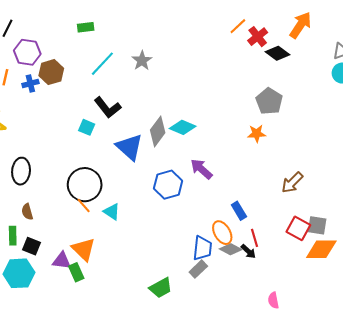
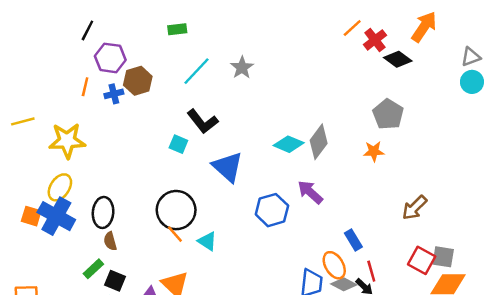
gray diamond: (158, 131) -> (319, 142), moved
black ellipse: (21, 171) -> (103, 212), moved
green rectangle: (13, 236) -> (93, 269), turned 48

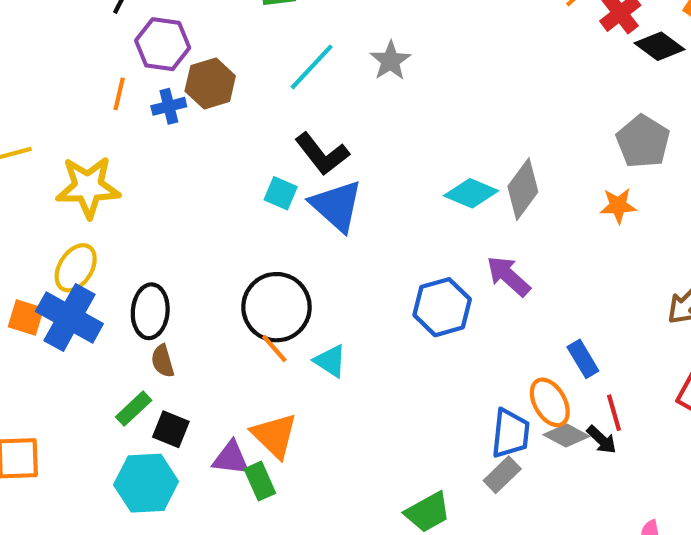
blue triangle: (228, 167) -> (337, 206), moved

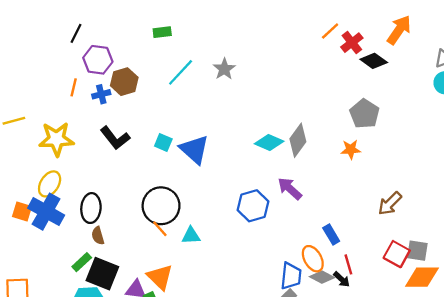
black L-shape: (322, 154) -> (115, 138), moved
cyan triangle: (330, 361) -> (191, 236), turned -36
black square: (171, 429) -> (102, 274), size x1.6

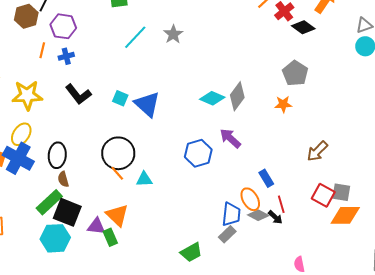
brown hexagon: (124, 82) -> (26, 16), moved
green rectangle: (82, 262) -> (49, 202), size x1.5

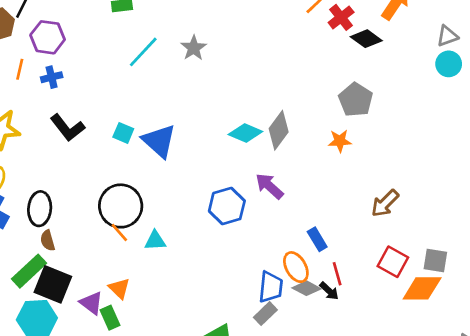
gray square: (341, 192) -> (435, 260), moved
orange triangle: (117, 215) -> (119, 288), size x0.7
purple triangle: (96, 226) -> (91, 303), turned 30

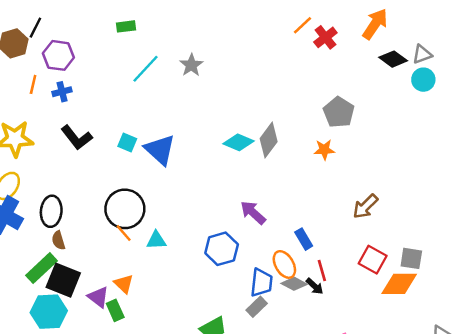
black diamond: (366, 39) -> (393, 59), moved
purple arrow: (269, 186) -> (253, 213), moved
blue hexagon: (227, 206) -> (222, 249), moved

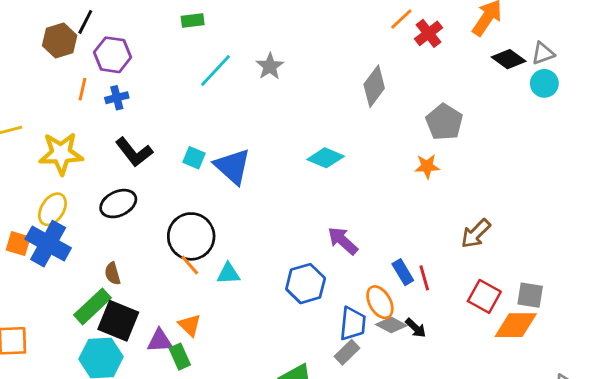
gray diamond: (269, 140) -> (374, 86), moved
black ellipse: (51, 211) -> (118, 204), moved, turned 60
red line: (322, 271) -> (424, 278), moved
purple triangle: (98, 297) -> (160, 341), turned -40

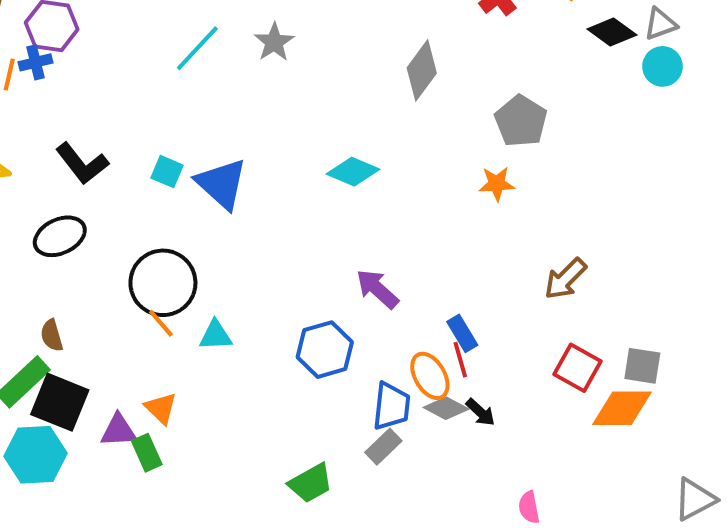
blue cross: (117, 98) -> (36, 62), moved
red line: (424, 278) -> (460, 360), moved

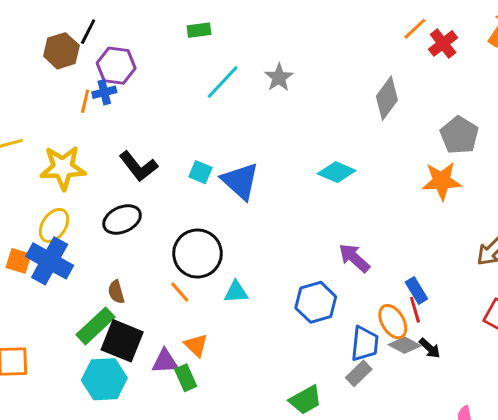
orange star: (497, 184) -> (442, 181), size x1.5
orange line: (161, 323) -> (180, 292), moved

